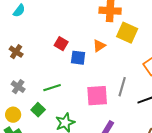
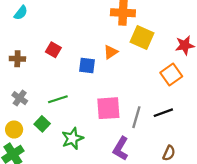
red square: (61, 44) -> (53, 50), moved
brown cross: (16, 52) -> (17, 59), turned -32
gray line: (122, 87) -> (136, 117), moved

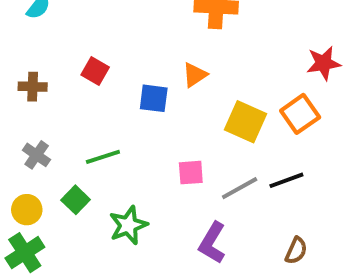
yellow square: (142, 37) -> (245, 122), moved
pink square: (108, 108) -> (191, 173), size x0.6
gray line: (136, 117) -> (240, 188), turned 45

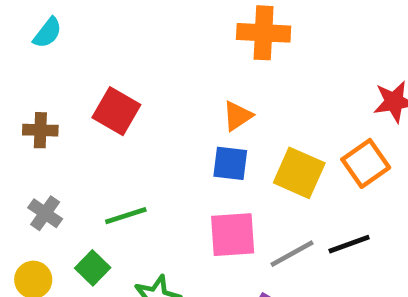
red square: (95, 71) -> (116, 111), size x1.4
blue square: (154, 98) -> (230, 163), moved
pink square: (191, 173) -> (233, 235), size x1.5

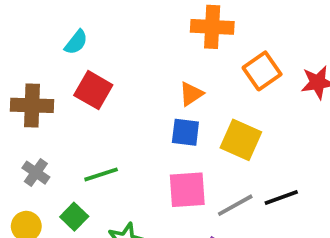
cyan semicircle: (47, 33) -> (76, 42), moved
brown cross: (40, 130) -> (32, 105), size x1.5
orange square: (366, 163) -> (262, 71), moved

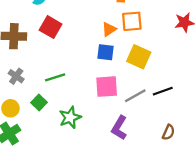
orange square: (262, 71) -> (132, 21), moved, turned 30

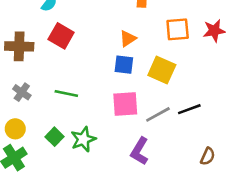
orange square: (132, 21) -> (178, 29), moved
green line: (55, 77) -> (66, 94), turned 30
green square: (39, 103) -> (55, 137), moved
brown semicircle: (168, 132) -> (208, 156), moved

